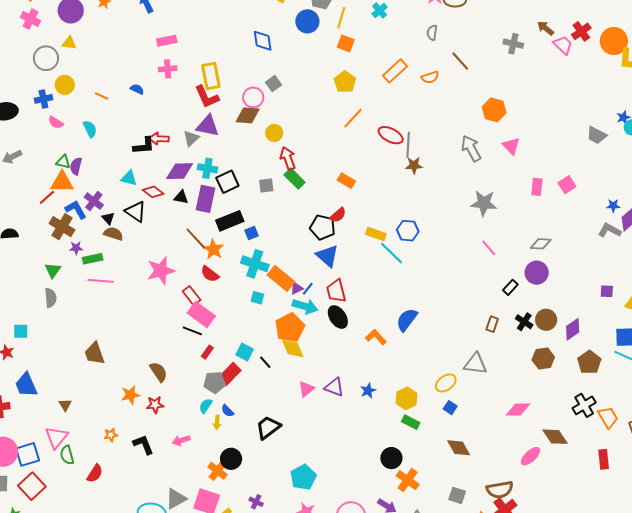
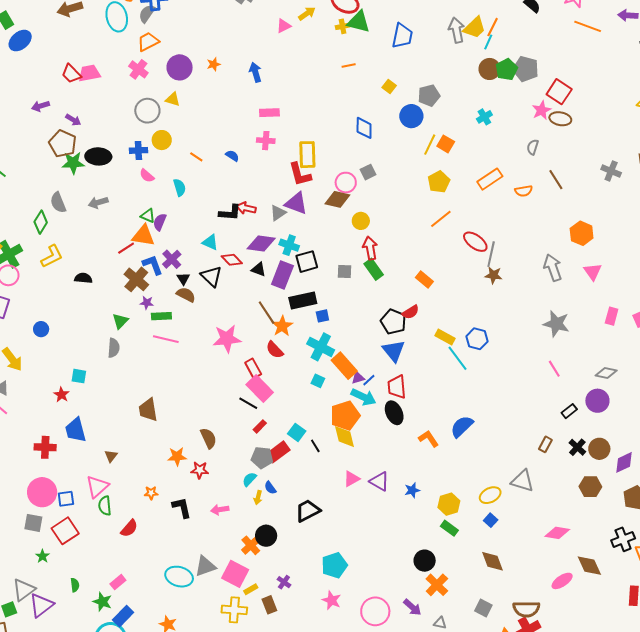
yellow line: (341, 18) -> (430, 145), moved
blue square: (28, 454) -> (66, 499), size x0.7

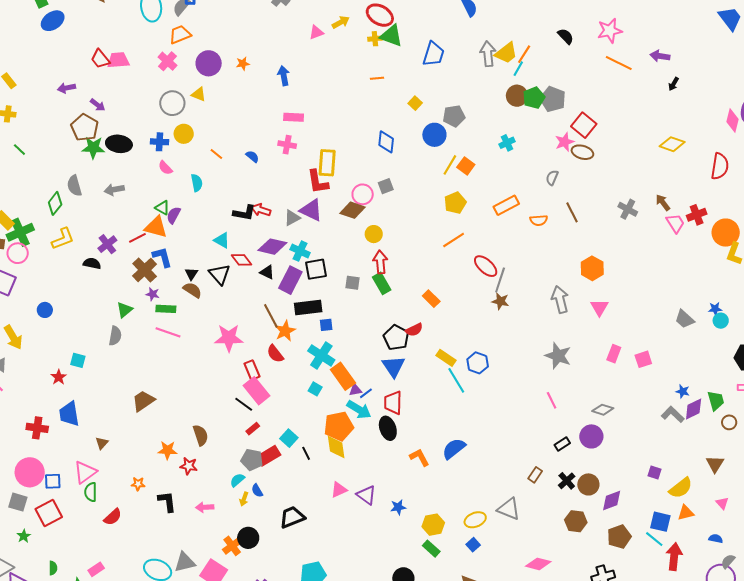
purple cross: (172, 259) -> (107, 244), moved
brown trapezoid: (148, 410) -> (143, 401), turned 60

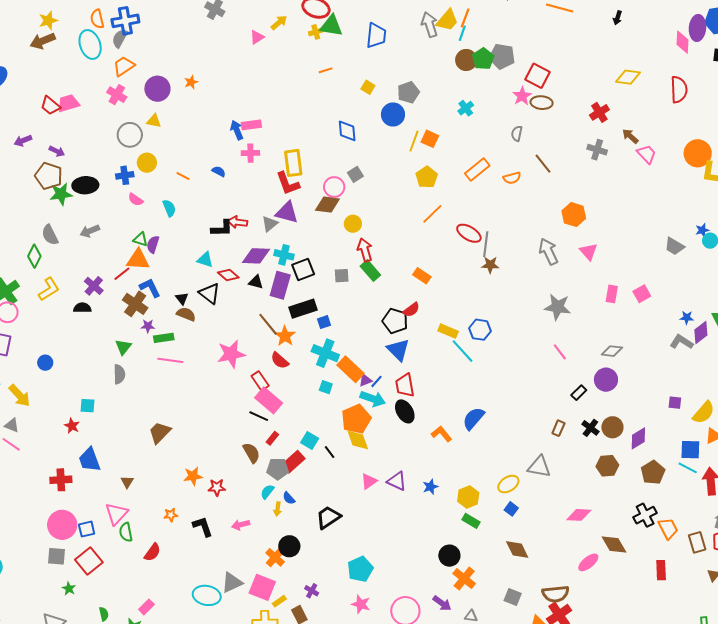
blue arrow: (284, 76) -> (237, 130), moved
red cross: (697, 215) -> (599, 112), moved
brown semicircle: (201, 435) -> (251, 453), moved

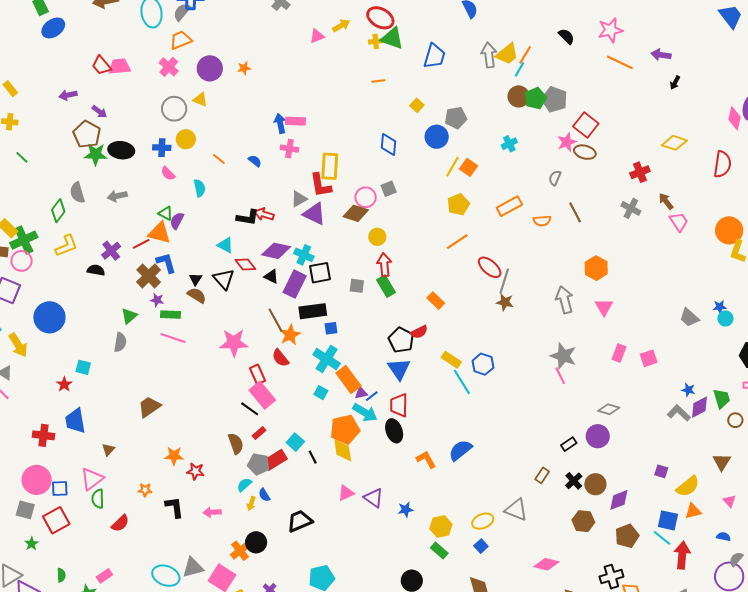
gray triangle: (270, 224) -> (299, 199), moved
pink line: (560, 352) -> (560, 376), moved
blue circle: (45, 363) -> (49, 317), size x2.0

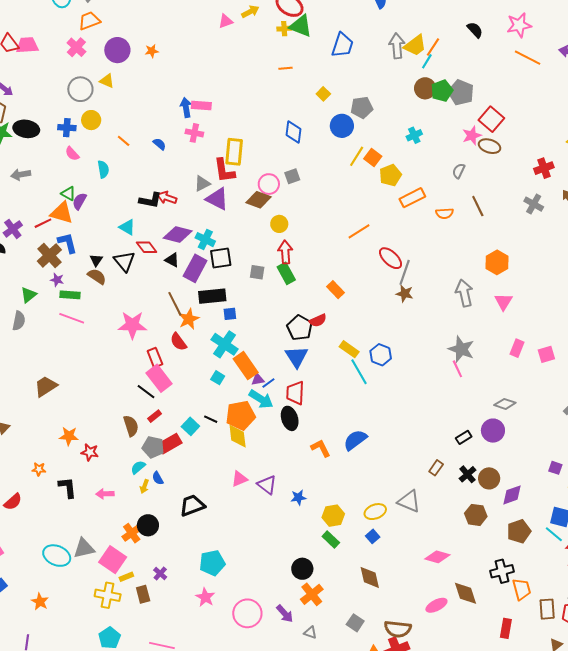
yellow pentagon: (458, 205) -> (390, 175), moved
black line: (313, 457) -> (211, 419), moved, turned -40

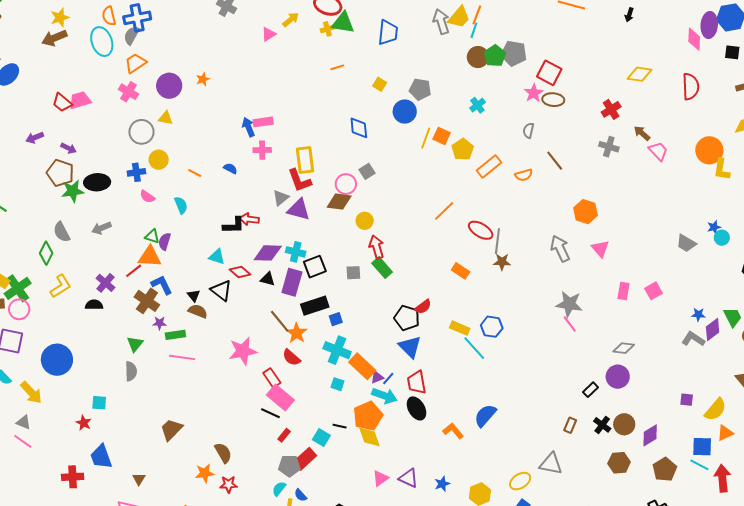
gray pentagon: (362, 107) -> (420, 89), turned 30
orange rectangle: (335, 290) -> (461, 271), moved
brown semicircle: (131, 426) -> (223, 453), moved

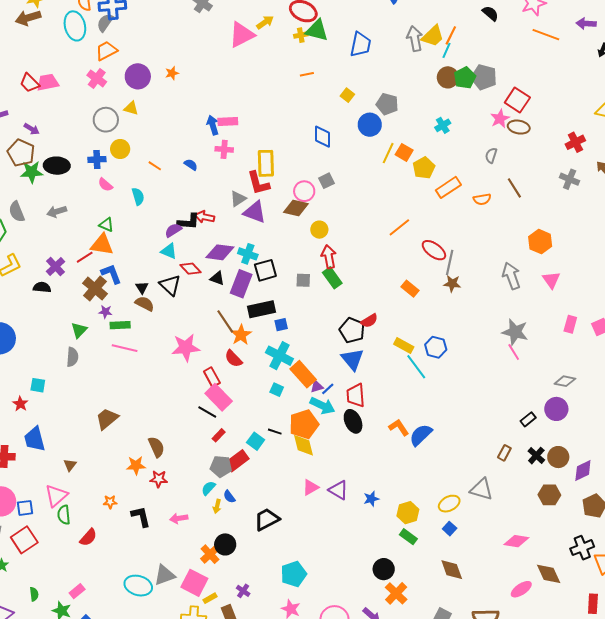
pink triangle: (269, 34) -> (242, 35), size x1.8
purple semicircle: (165, 241) -> (173, 230), moved, turned 36
orange L-shape: (453, 431) -> (399, 427), moved

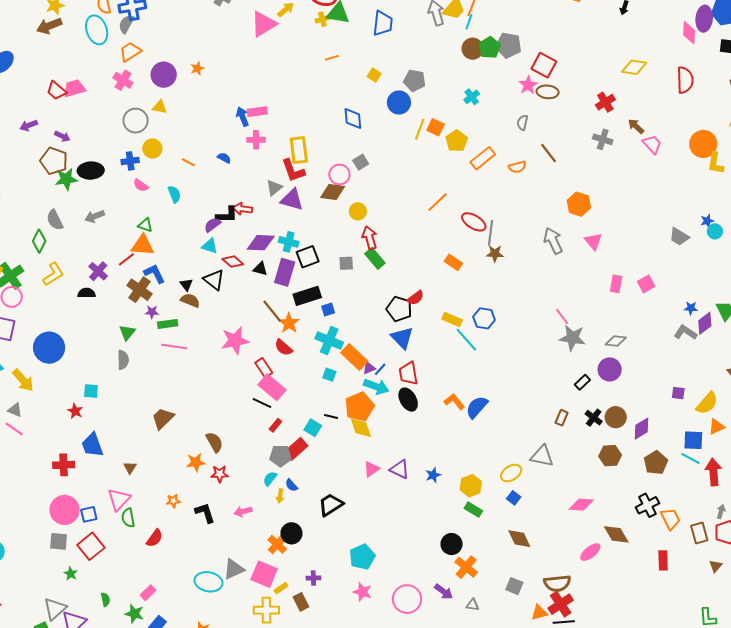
gray star: (515, 332) -> (572, 338), moved
purple cross: (243, 591) -> (313, 578), turned -32

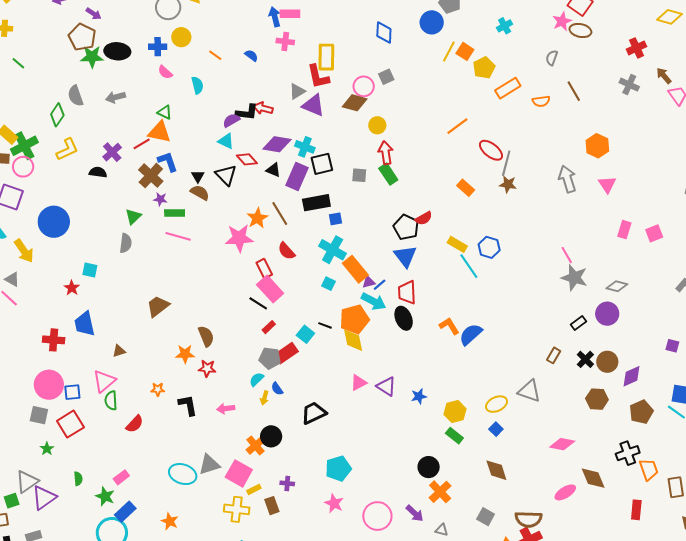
orange star: (289, 323) -> (257, 218), moved
brown triangle: (130, 468) -> (119, 351), turned 32

